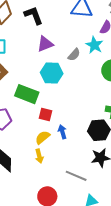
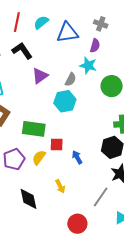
cyan hexagon: (52, 73) -> (65, 101), moved
yellow semicircle: (43, 137) -> (39, 157), moved
gray line: (76, 176) -> (101, 197), turned -65

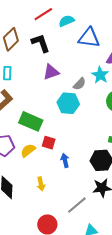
red line: (17, 22) -> (43, 14), turned 30

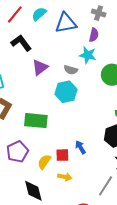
gray semicircle: (79, 84) -> (71, 70), turned 80
red square: (49, 143) -> (62, 155), moved
yellow semicircle: (28, 150) -> (44, 162), moved
yellow arrow: (41, 184) -> (65, 177), turned -48

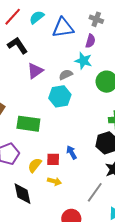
gray semicircle: (71, 70) -> (66, 75), turned 136

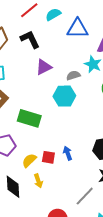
yellow arrow: (54, 181) -> (38, 181), moved, turned 48

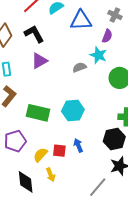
purple triangle: (44, 67) -> (39, 61), moved
cyan hexagon: (64, 96) -> (73, 110), moved

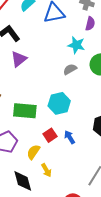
purple semicircle: (107, 36) -> (90, 24), moved
gray semicircle: (79, 67) -> (70, 69), moved
red square: (59, 151) -> (50, 135), moved, turned -32

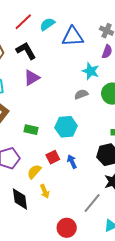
green rectangle: (25, 111) -> (31, 130), size x0.6

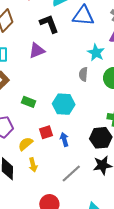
black L-shape: (26, 51) -> (49, 24), moved
gray semicircle: (81, 94) -> (83, 74), turned -72
gray line: (92, 203) -> (71, 174), moved

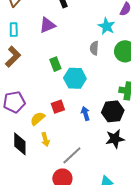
green rectangle: (29, 102) -> (55, 64), moved, turned 48
blue arrow: (64, 139) -> (85, 114), moved
gray line: (71, 174) -> (72, 155), moved

